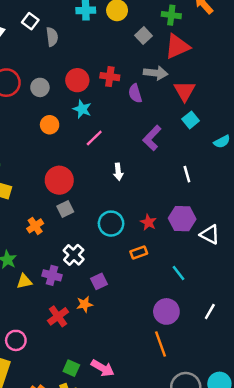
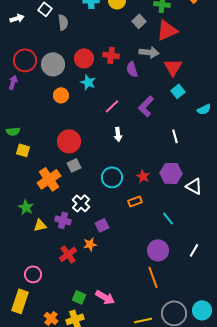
gray circle: (40, 87) -> (53, 64), size x1.5
pink line: (94, 138) -> (112, 106), moved
orange cross: (35, 226) -> (49, 179), size x1.6

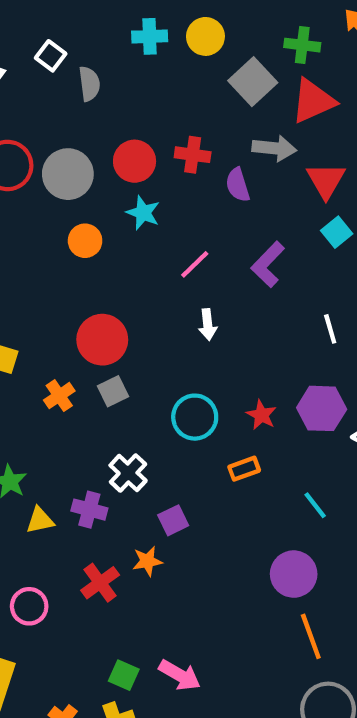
gray square: (139, 21) -> (253, 82), size x1.5
orange cross: (49, 179) -> (59, 396), moved, size x0.6
pink circle: (33, 274) -> (29, 606), moved
orange line: (153, 277) -> (311, 636), moved

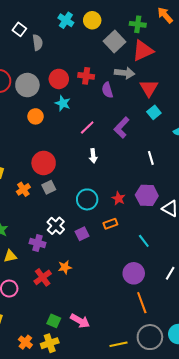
cyan cross: (150, 36) -> (66, 20), turned 35
yellow triangle: (40, 520) -> (10, 256), moved
purple square: (173, 520) -> (82, 234), moved

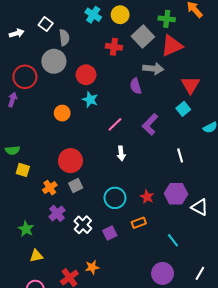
red cross: (86, 76) -> (114, 47), moved
gray circle: (27, 85) -> (54, 61), moved
red triangle: (149, 88) -> (190, 85), moved
purple cross: (38, 243) -> (57, 213), moved, turned 35

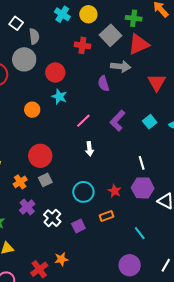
cyan square: (183, 109) -> (150, 122), moved
white line: (180, 155) -> (142, 163), moved

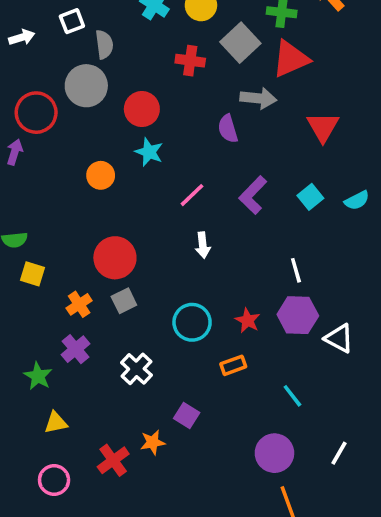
white square: (16, 23) -> (72, 21), turned 32
purple cross: (27, 207) -> (76, 349), moved
purple square: (78, 226) -> (187, 415), moved, turned -32

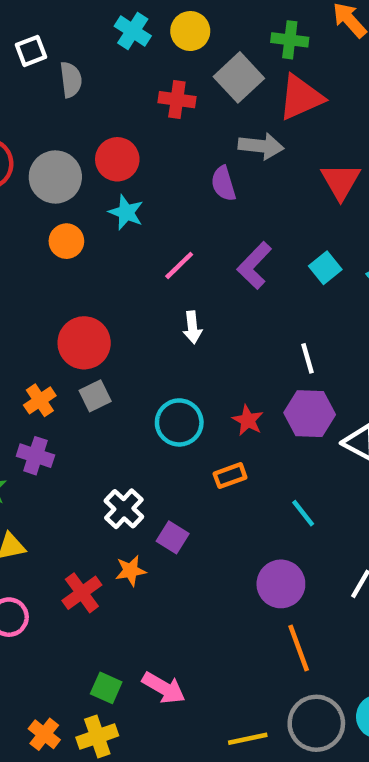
gray circle: (86, 86) -> (55, 177), moved
purple cross: (76, 349) -> (35, 456), turned -32
white cross: (136, 369) -> (124, 509), moved

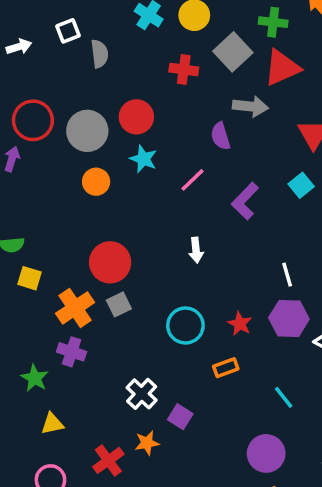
pink line: (179, 265) -> (192, 180), moved
cyan square: (325, 268) -> (301, 185), moved
orange cross: (40, 400) -> (75, 308), size x1.5

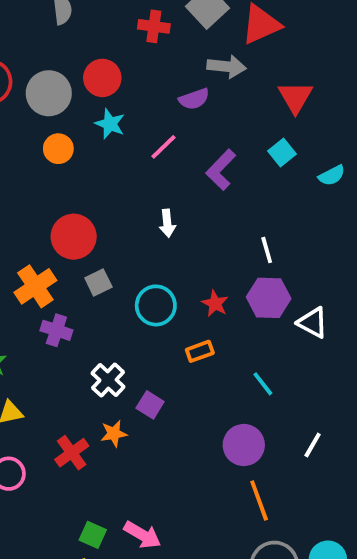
purple semicircle: (221, 136) -> (194, 99), turned -92
gray square: (119, 304) -> (98, 283), moved
purple cross: (72, 352) -> (56, 330), moved

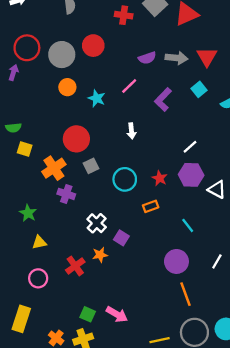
gray arrow: (227, 66) -> (176, 58), moved
cyan star: (110, 124) -> (97, 98), moved
white line: (267, 250) -> (190, 147), turned 64

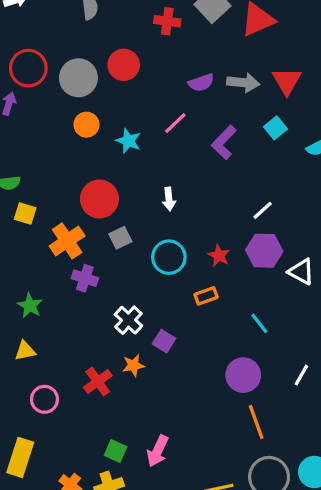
white arrow: (131, 131) -> (169, 199), moved
yellow triangle: (39, 242) -> (25, 351), moved
pink arrow: (117, 314) -> (158, 451), turned 85

